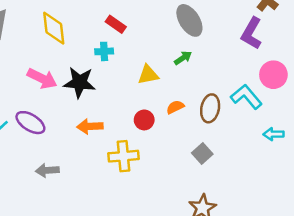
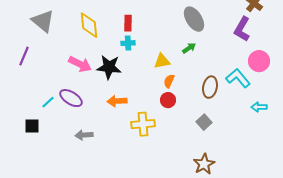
red rectangle: (116, 24) -> (128, 23), moved, turned 56
orange semicircle: (175, 107) -> (169, 81), moved, turned -40
red circle: (144, 120) -> (168, 100), moved

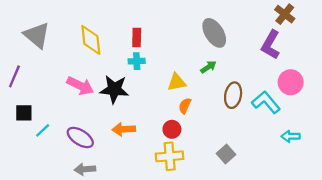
brown ellipse: (210, 87) -> (233, 95), moved
purple ellipse: (71, 98) -> (80, 138), moved
red circle: (168, 100) -> (172, 129), moved
yellow cross: (143, 124) -> (170, 156), moved
black square: (32, 126) -> (24, 113), moved

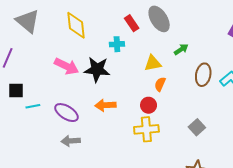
gray ellipse: (214, 33) -> (159, 19), moved
red rectangle: (137, 38) -> (132, 23), moved, turned -35
cyan line: (43, 130) -> (33, 106), turned 32

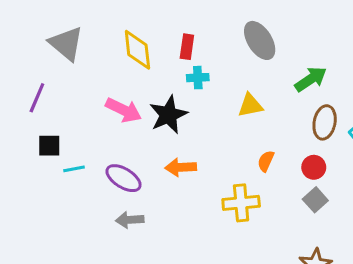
red rectangle: (132, 23) -> (187, 47), moved, turned 42
green arrow: (181, 49) -> (311, 79), moved, size x1.5
black star: (97, 69) -> (168, 115), turned -30
orange semicircle: (160, 84) -> (266, 161), moved
red circle: (149, 105) -> (314, 167), moved

